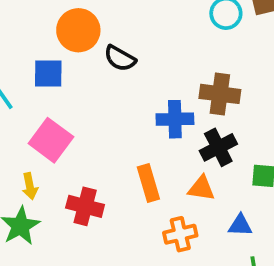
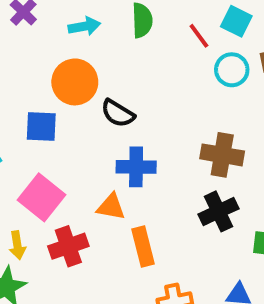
blue cross: (175, 119) -> (136, 167), moved
orange triangle: (201, 188) -> (111, 207), moved
red cross: (85, 206) -> (68, 246), moved, turned -36

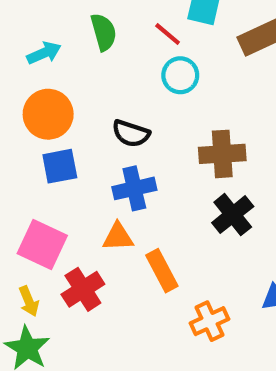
cyan circle: (232, 70) -> (180, 75), moved
black semicircle: (118, 113) -> (131, 133), moved
blue square: (41, 127) -> (60, 166), moved

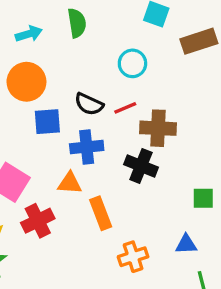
red line: (168, 34) -> (125, 108), moved, turned -70
blue square: (60, 166) -> (47, 122), moved
black cross: (233, 215) -> (141, 166), moved, turned -36

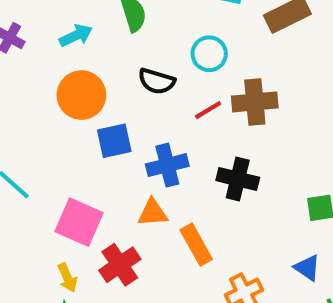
black semicircle: (89, 104) -> (157, 81), moved
brown cross: (158, 128) -> (255, 102), moved
blue triangle: (186, 244) -> (307, 268), turned 45

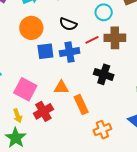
cyan circle: (209, 54) -> (104, 12), moved
blue cross: (167, 165) -> (70, 52), moved

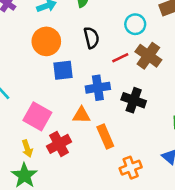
black semicircle: (68, 24) -> (92, 38), turned -126
brown cross: (115, 38) -> (148, 56), turned 35
blue cross: (70, 52) -> (98, 88), moved

